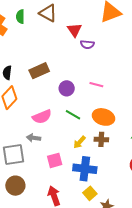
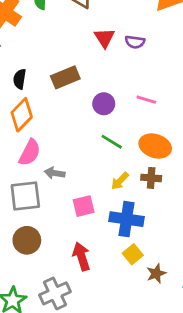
red triangle: (74, 30) -> (104, 38), moved
pink semicircle: (42, 117) -> (30, 153), moved, turned -42

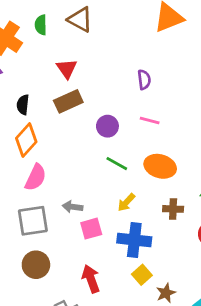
red triangle: (104, 38) -> (67, 69), moved
purple semicircle: (135, 42) -> (144, 80), moved, turned -102
gray arrow: (55, 173) -> (73, 207), moved
brown cross: (151, 178) -> (173, 209), moved

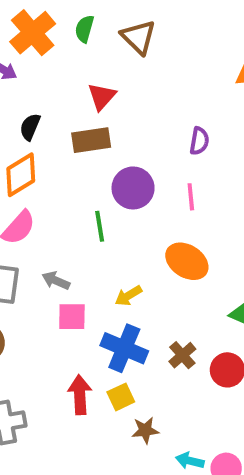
pink line: (150, 120) -> (191, 197), turned 54
purple circle: (107, 126) -> (133, 188), size x1.4
green line: (117, 164) -> (100, 226), moved, turned 35
brown cross: (173, 209) -> (182, 355), moved, turned 30
red arrow: (91, 279) -> (80, 395), moved

